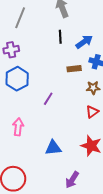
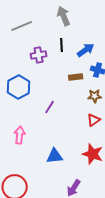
gray line: (20, 18) -> (22, 26), turned 45
purple cross: (11, 50) -> (39, 55), moved

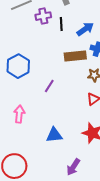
purple cross: (39, 55) -> (43, 16), moved
brown rectangle: (76, 77) -> (75, 56), size x1.5

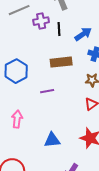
brown rectangle: (75, 56) -> (61, 62), moved
purple line: (49, 86) -> (47, 91), turned 48

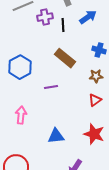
blue arrow: (83, 34) -> (88, 17), moved
brown rectangle: (61, 62) -> (65, 58), turned 45

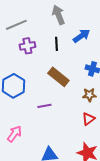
purple cross: (45, 17) -> (27, 46), moved
pink arrow: (21, 115) -> (14, 134), turned 30

